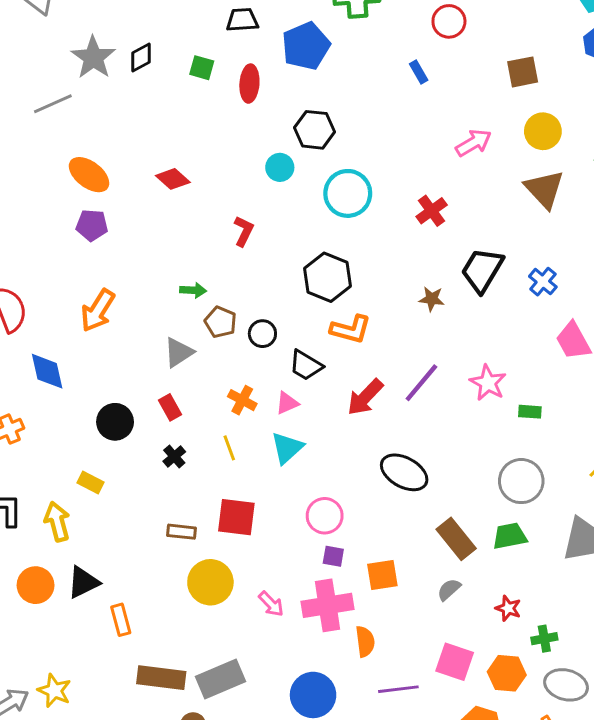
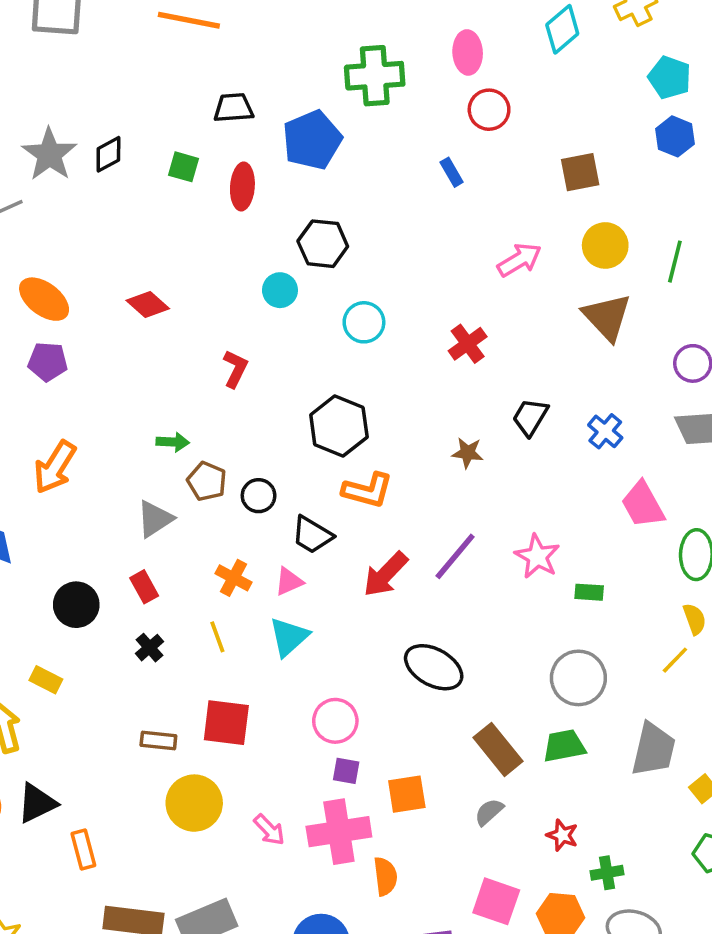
cyan circle: (348, 193) -> (364, 322), size x0.7
black trapezoid: (482, 270) -> (530, 417), size x0.7

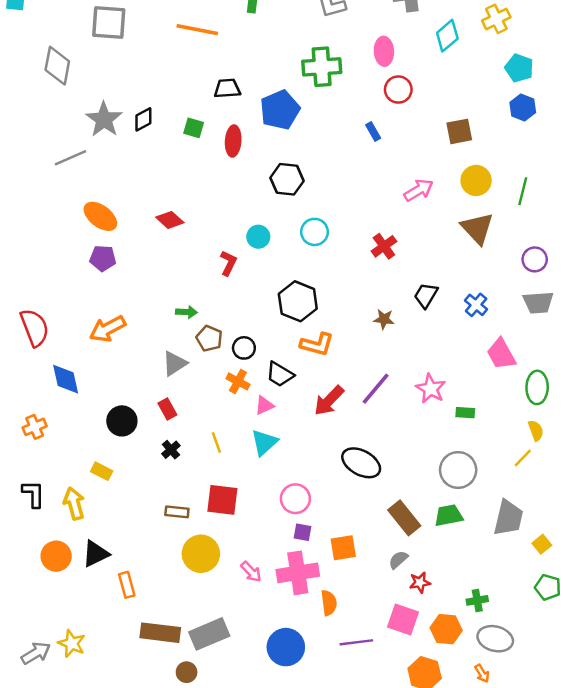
cyan circle: (280, 290) -> (258, 237), moved
orange arrow: (55, 467) -> (108, 329), turned 30
orange cross: (233, 578) -> (238, 381), moved
red star: (562, 835) -> (420, 582), moved, turned -30

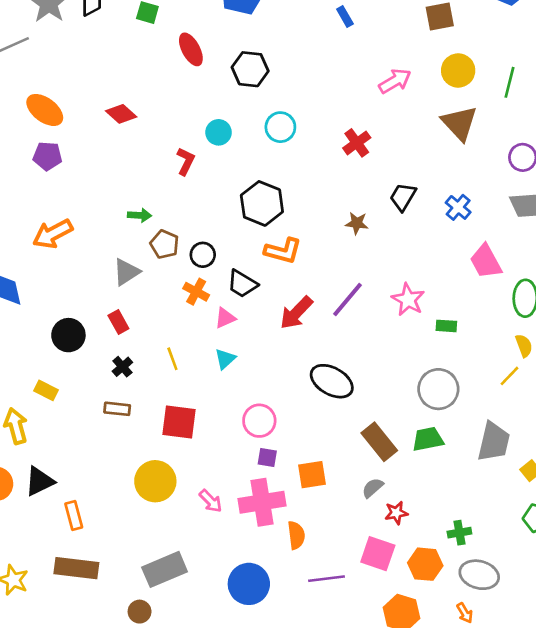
red ellipse: (233, 141) -> (191, 49), moved, turned -32
cyan triangle: (264, 442) -> (225, 359), size x0.7
brown rectangle: (177, 512) -> (117, 409), moved
brown rectangle: (160, 633) -> (76, 568), moved

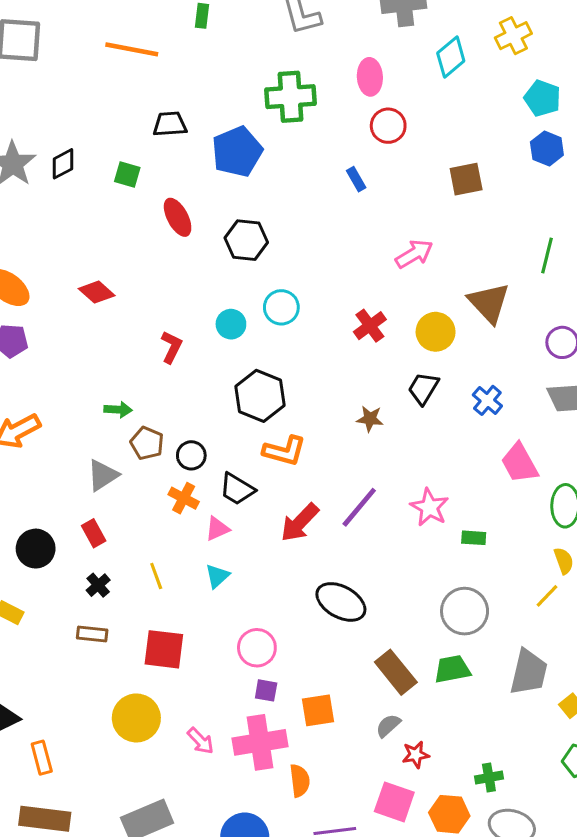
yellow circle: (458, 70) -> (436, 332), moved
cyan circle: (219, 132) -> (231, 324), moved

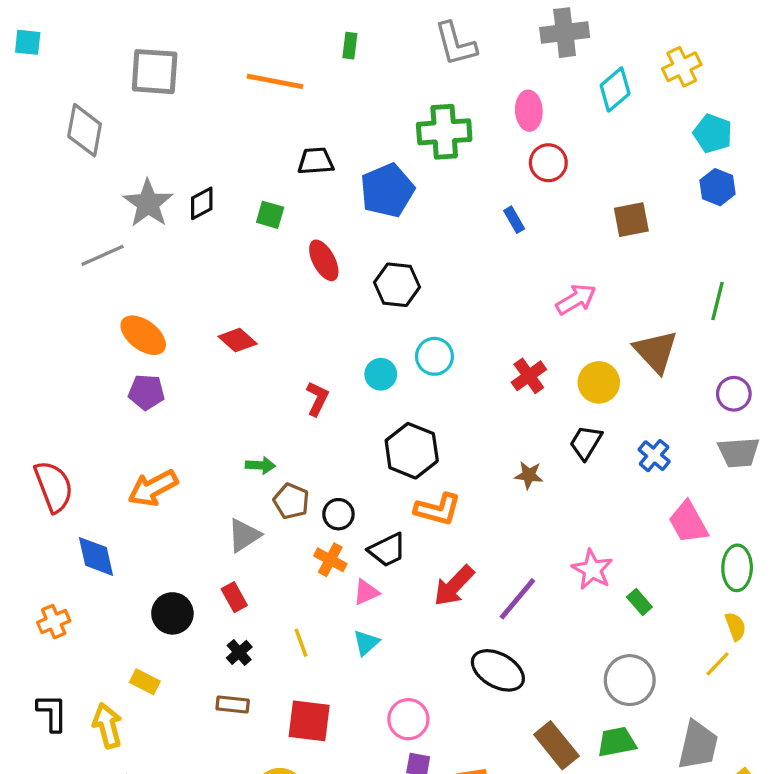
black trapezoid: (237, 489) -> (387, 550), turned -57
purple line: (359, 507) -> (517, 599), moved
green rectangle: (474, 538) -> (639, 602), turned 45

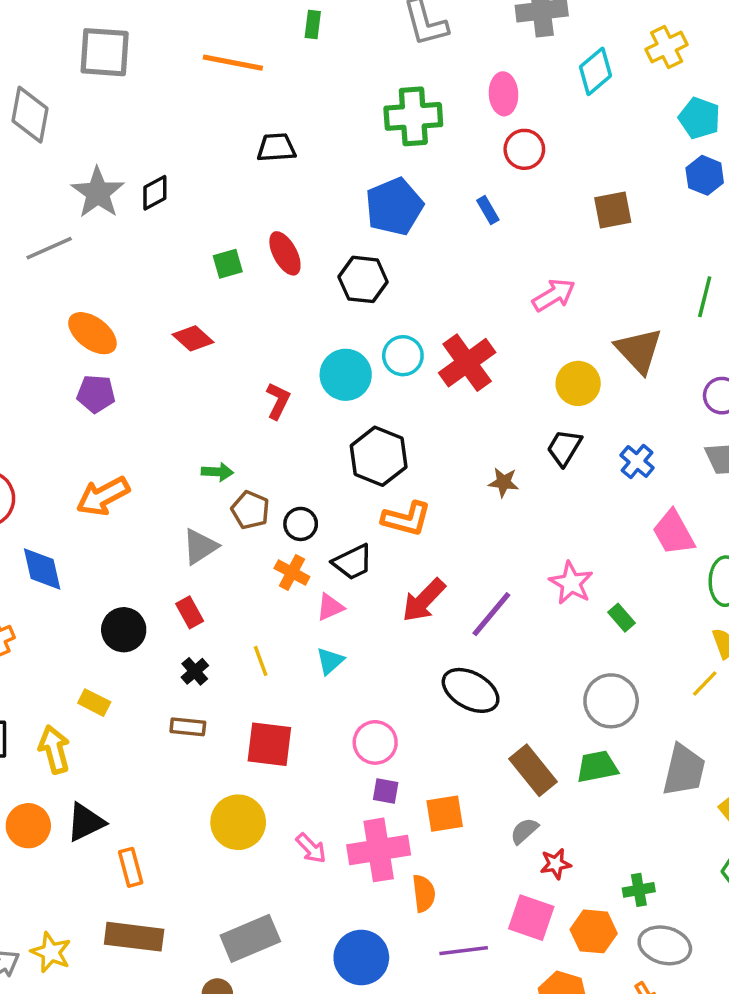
blue pentagon: (387, 190) -> (394, 207), moved
green square: (270, 215) -> (228, 264), moved, turned -32
cyan circle: (381, 374) -> (346, 375), size x1.5
red cross: (529, 376) -> (467, 363), moved, size x1.5

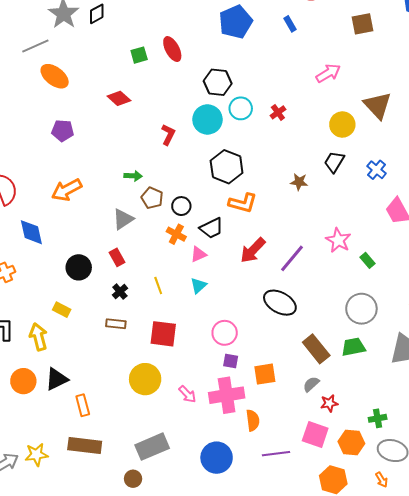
black hexagon: (363, 279) -> (218, 82), moved
orange ellipse: (92, 333) -> (55, 76), moved
red cross: (467, 363) -> (278, 112), size x0.5
yellow star: (51, 952) -> (36, 455), turned -30

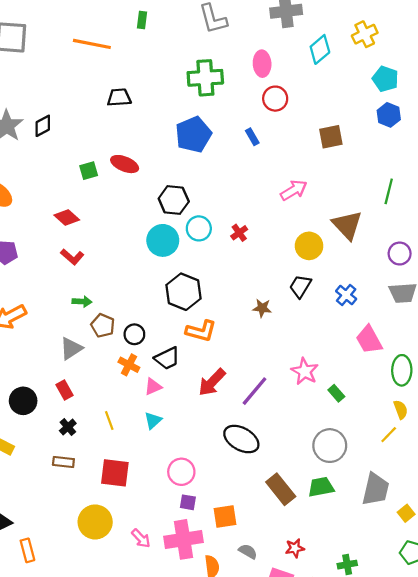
red ellipse: (172, 49) -> (125, 164), turned -40
red L-shape: (168, 135) -> (72, 257), moved, turned 105
gray semicircle: (311, 384) -> (248, 551), moved, turned 72

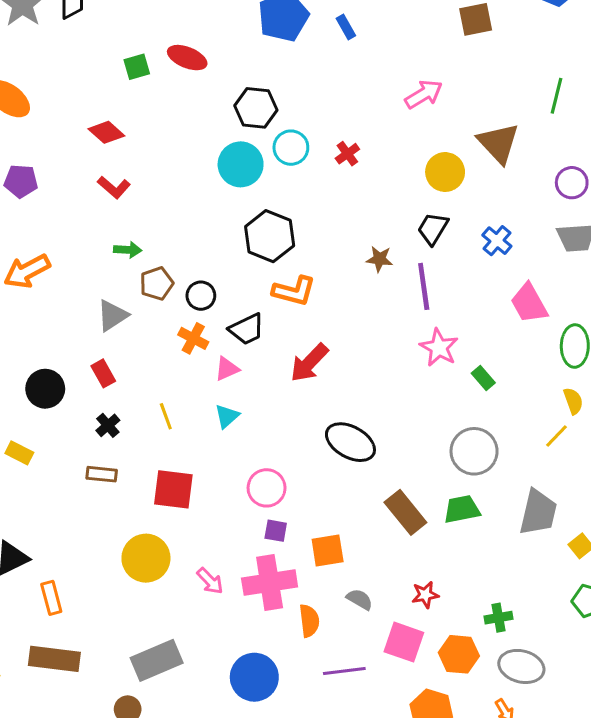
blue rectangle: (252, 137) -> (346, 27), moved
brown pentagon: (103, 326) -> (157, 283), turned 30
purple line: (254, 391) -> (424, 286), moved, turned -48

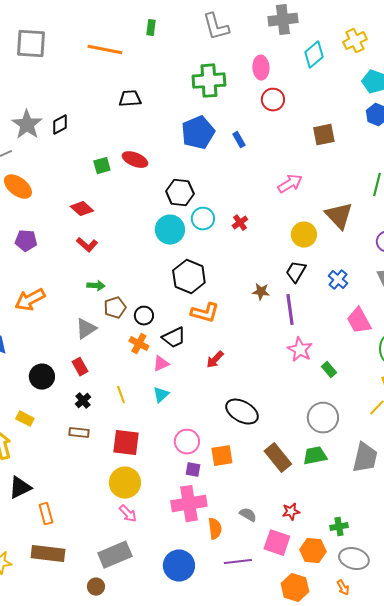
red arrow: (309, 363) -> (215, 360), size x0.7
orange square: (328, 550) -> (222, 456), moved
yellow circle: (146, 558) -> (125, 483), moved
pink arrow: (210, 581) -> (128, 514), moved

